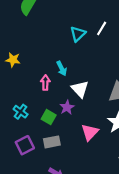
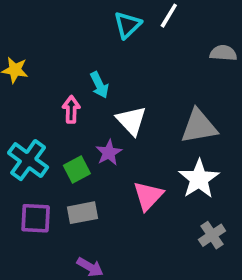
cyan cross: (21, 112) -> (28, 160), size x1.5
green square: (49, 117) -> (77, 169), turned 32
purple square: (25, 145) -> (36, 218), turned 30

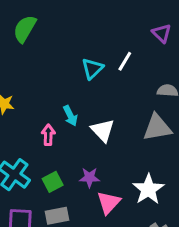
white triangle: (131, 121) -> (103, 130), moved
gray triangle: (199, 126) -> (157, 127), moved
purple star: (109, 153) -> (89, 178), moved, turned 30

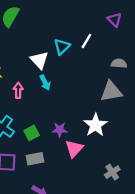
white triangle: (103, 130) -> (39, 60), moved
pink arrow: (48, 135) -> (18, 90), moved
white star: (148, 189) -> (95, 125), moved

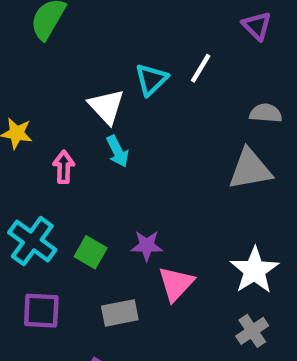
white star: (95, 125) -> (254, 270), moved
green square: (32, 133) -> (91, 252), turned -32
gray rectangle: (35, 159) -> (120, 313), moved

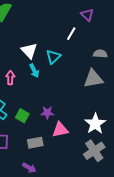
purple triangle: (257, 26) -> (87, 15), moved
cyan triangle: (151, 79) -> (53, 57), moved
pink triangle: (176, 284) -> (60, 130), turned 36
gray cross: (252, 331) -> (94, 151), size x1.5

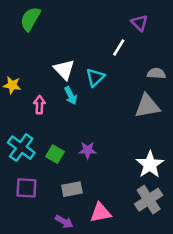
pink triangle: (60, 130) -> (101, 213), moved

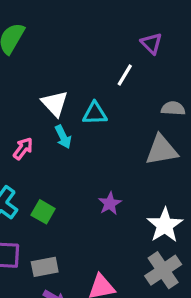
cyan triangle: (95, 77) -> (95, 113), turned 42
pink arrow: (39, 105) -> (23, 148), turned 36
purple star: (88, 150) -> (110, 203), moved, turned -30
gray rectangle: (72, 189) -> (45, 267), moved

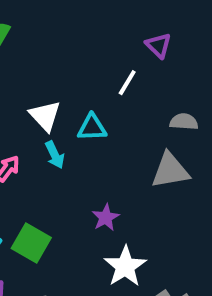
purple star: (110, 203) -> (106, 218), moved
green square: (43, 212) -> (31, 243), size x1.4
white star: (165, 225) -> (125, 266), moved

